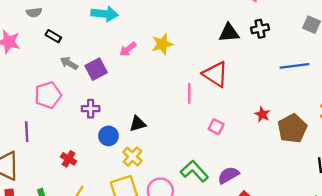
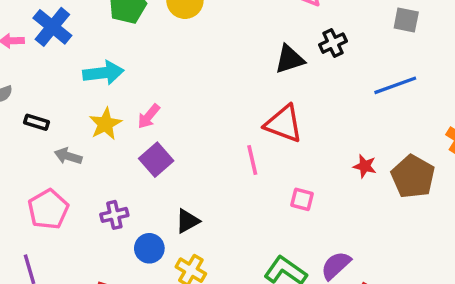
yellow star: (162, 44) -> (105, 124), moved
purple square: (96, 69) -> (156, 160), moved

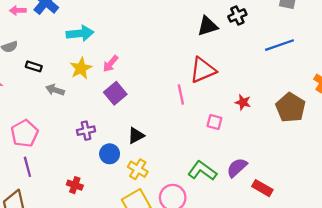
red triangle: (284, 124) -> (203, 70), turned -44
red star: (365, 166) -> (243, 102), moved
pink pentagon: (48, 209) -> (24, 133), moved

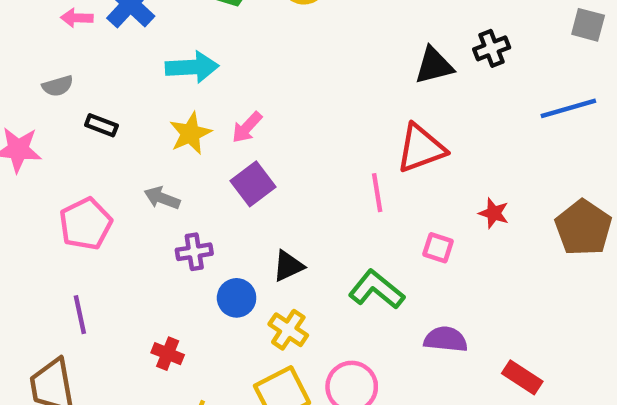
gray arrow: (55, 90) -> (162, 198), moved
pink pentagon: (24, 133) -> (86, 224), moved
purple semicircle: (237, 168) -> (446, 339), moved, turned 45
green L-shape: (202, 171) -> (376, 290), moved

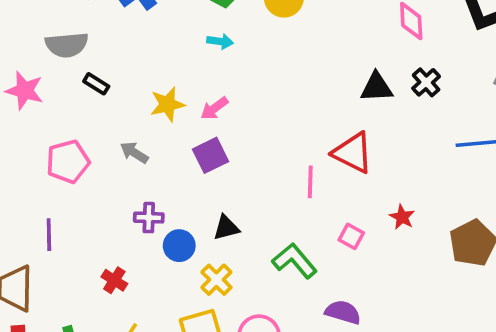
black cross: (492, 48) -> (426, 82), turned -32
cyan arrow: (192, 67) -> (220, 41), moved, size x0.6
gray semicircle: (58, 86) -> (67, 45), size x1.6
red triangle: (421, 148) -> (353, 153), turned 36
purple cross: (194, 252) -> (149, 218), moved

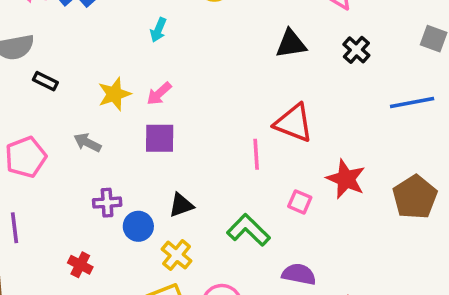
cyan arrow: (220, 41) -> (158, 30), turned 110
black triangle: (376, 87) -> (291, 44), moved
purple square: (210, 155) -> (160, 138), turned 32
red star: (402, 217) -> (346, 179), size x1.6

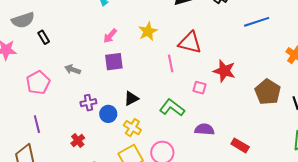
black rectangle: (45, 81) -> (44, 37), turned 40
yellow star: (114, 94) -> (148, 31), moved
brown pentagon: (415, 197) -> (268, 92), moved
red cross: (80, 265) -> (78, 141), turned 32

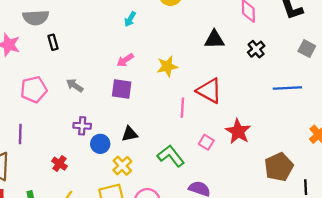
red cross: (78, 141) -> (59, 164), turned -32

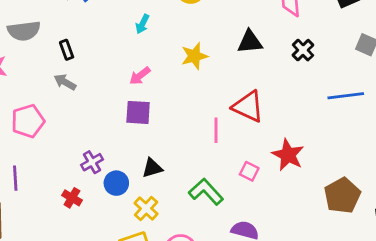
black rectangle: (53, 42) -> (67, 50), moved
yellow star: (167, 66) -> (194, 56), moved
gray arrow: (75, 85) -> (65, 82), moved
purple cross: (82, 126) -> (92, 162), turned -30
red cross: (59, 164) -> (72, 198), moved

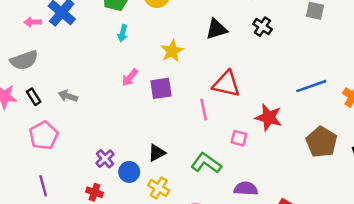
black rectangle: (67, 50) -> (34, 97), moved
blue line: (346, 96) -> (311, 86), moved
purple square: (138, 112) -> (161, 88), moved

